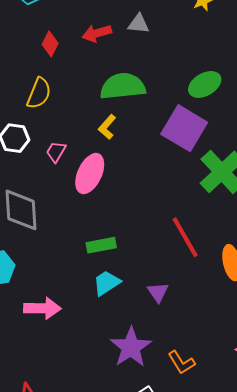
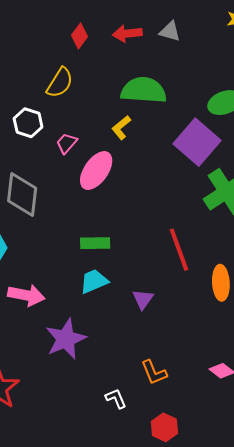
purple star: (131, 347) -> (66, 339), moved

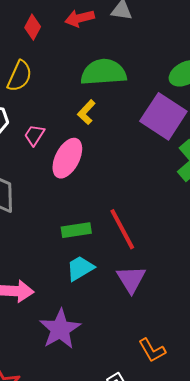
red line: (179, 250) -> (122, 229), moved
purple triangle: (143, 299) -> (131, 279), size x1.4

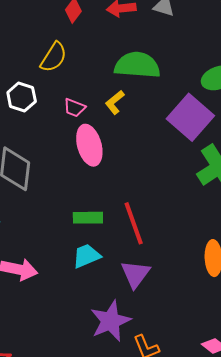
pink trapezoid: (34, 135) -> (75, 108), moved, turned -110
pink ellipse: (67, 158) -> (89, 145), turned -51
purple star: (60, 329) -> (110, 321), moved

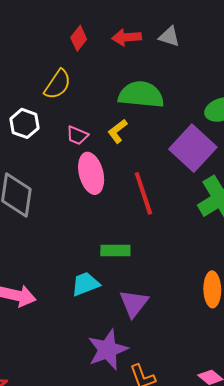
green rectangle: (88, 218) -> (115, 251), moved
red line: (134, 223) -> (143, 193), moved

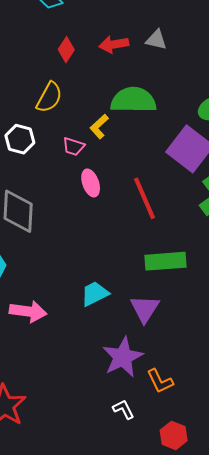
yellow L-shape: (118, 131) -> (99, 126), moved
pink ellipse: (91, 173) -> (91, 183), size x0.7
green rectangle: (115, 251) -> (166, 261), moved, size x1.4

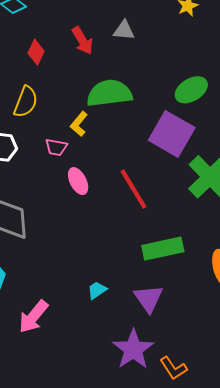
red arrow: (114, 44) -> (82, 41), turned -104
cyan trapezoid: (95, 294) -> (97, 290), size x0.7
pink arrow: (28, 311) -> (33, 317), turned 129

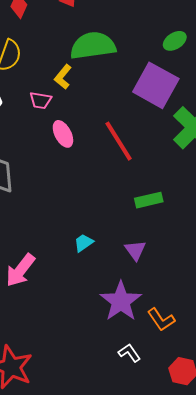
green ellipse: (191, 90) -> (175, 41), size x0.7
green rectangle: (163, 249) -> (149, 200), size x0.7
purple triangle: (149, 298) -> (135, 250), size x0.7

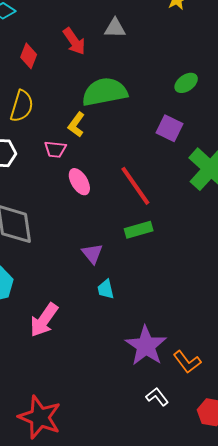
purple square: (156, 85) -> (170, 128), size x0.6
green rectangle: (149, 200) -> (139, 230), moved
cyan trapezoid: (84, 243) -> (106, 289), turned -65
purple triangle: (135, 250) -> (92, 254), moved

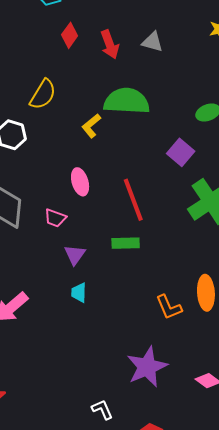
red diamond: (29, 56) -> (70, 35), moved
pink trapezoid: (55, 149) -> (55, 218), moved
purple star: (146, 346) -> (147, 367), moved
orange L-shape: (187, 362) -> (169, 307), moved

